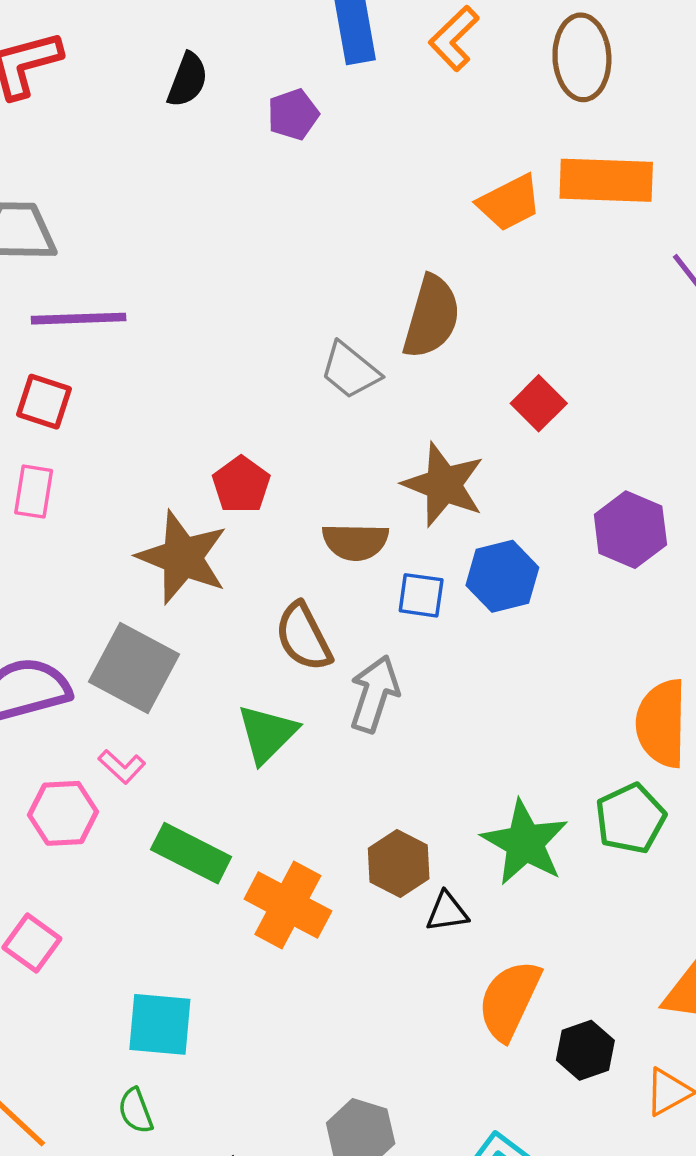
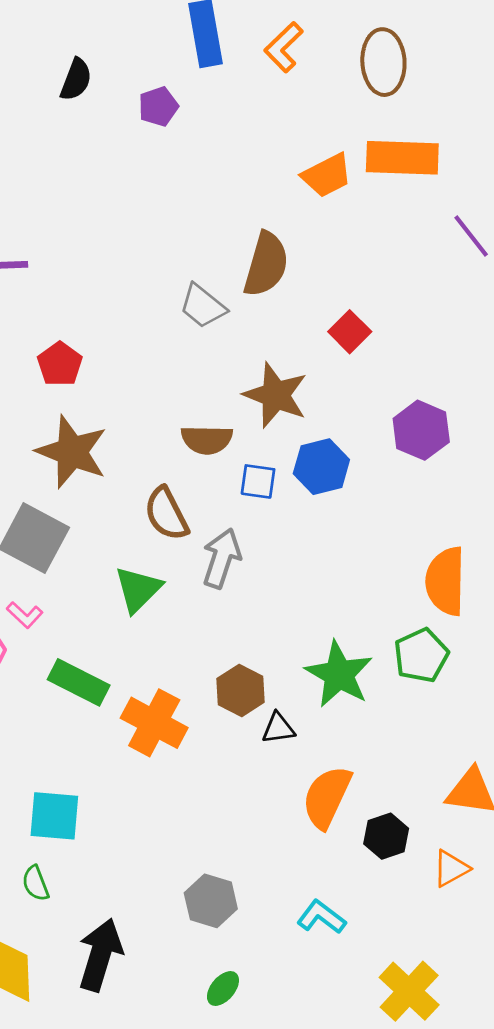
red pentagon: (241, 485) -> (60, 364), moved

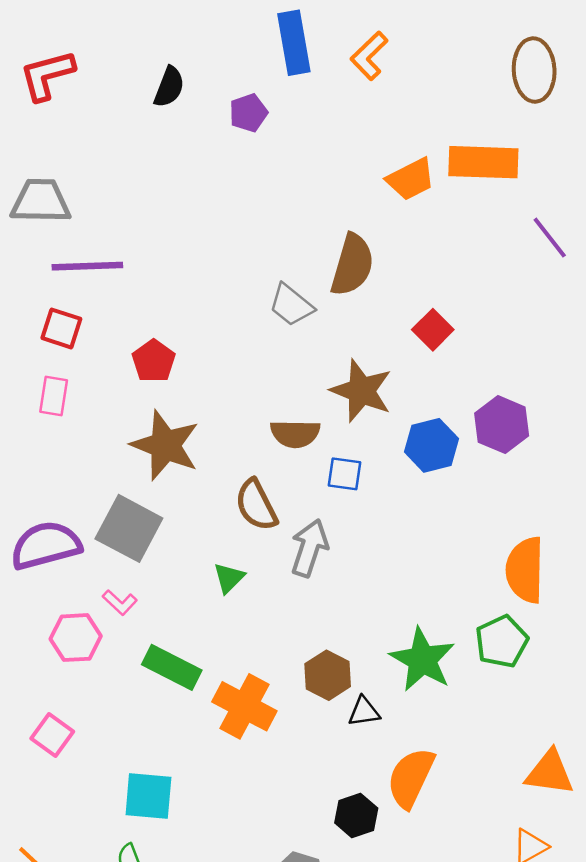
brown ellipse: (383, 62) -> (534, 70), moved
blue hexagon: (321, 467) -> (432, 445), moved
green triangle: (138, 589) -> (229, 578), size x0.7
black hexagon: (386, 836) -> (356, 815), moved

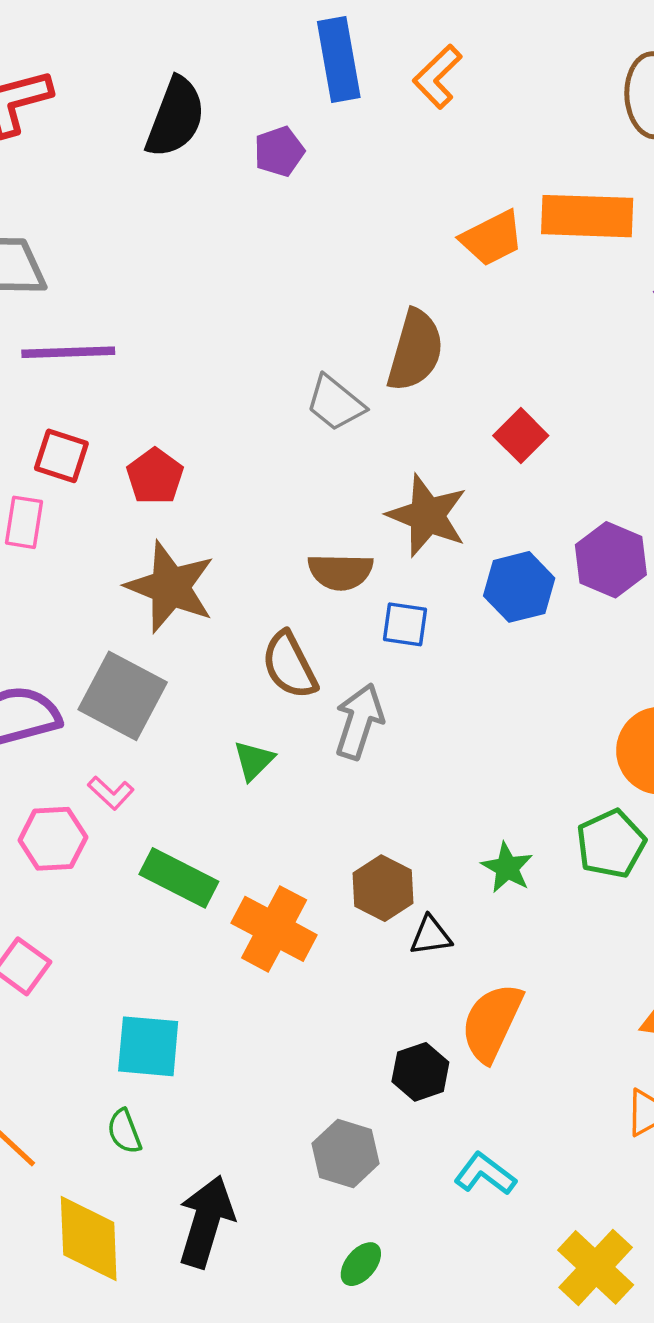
black semicircle: (169, 87) -> (175, 117), size x1.5
red square: (61, 328) -> (61, 456), moved
green star: (422, 660) -> (507, 868), size x0.6

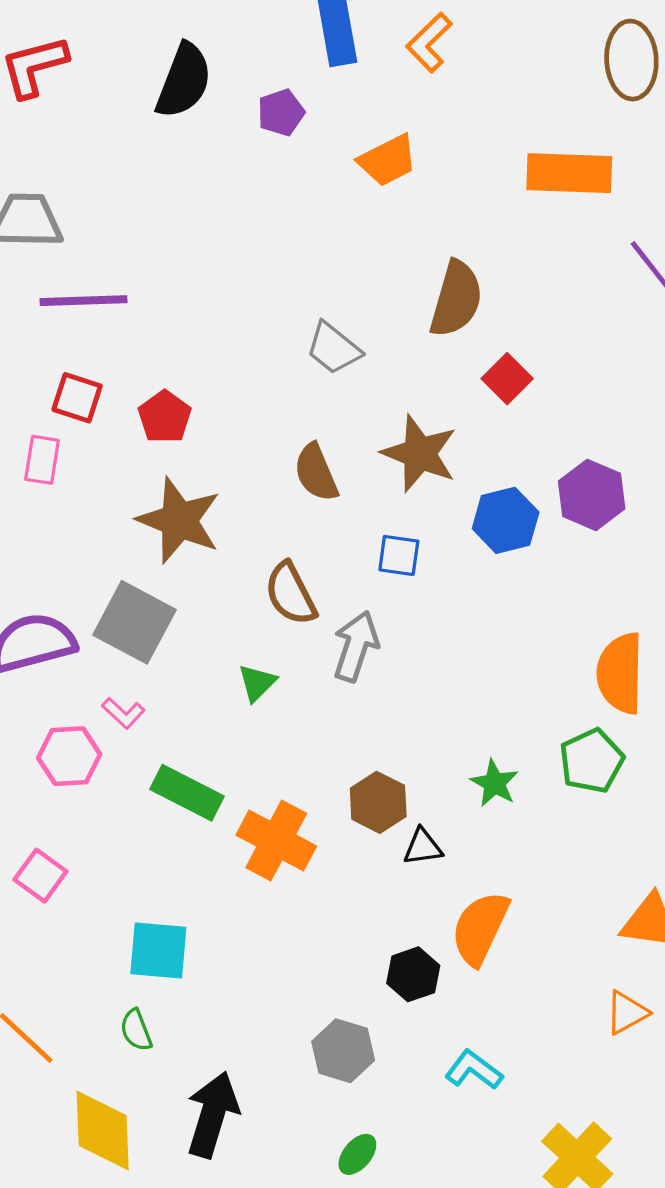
orange trapezoid: (492, 238) -> (388, 160), moved
brown semicircle: (415, 350) -> (456, 299), moved
brown semicircle: (340, 572) -> (316, 473), moved, turned 66

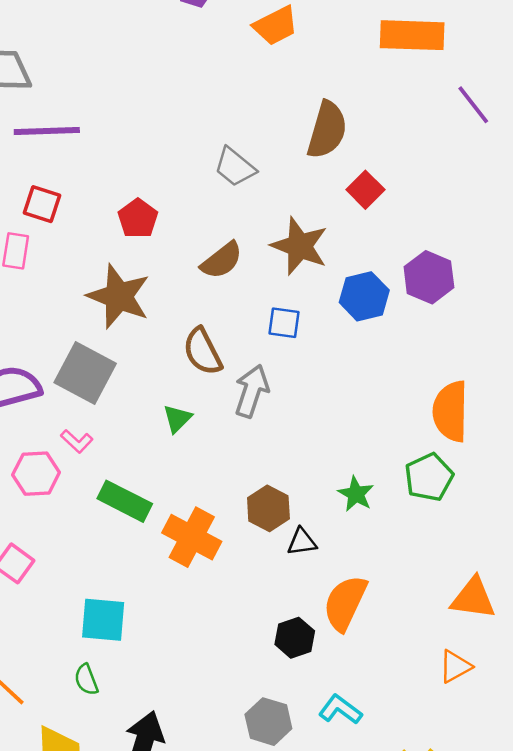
red pentagon: (165, 417) -> (138, 218), moved
brown semicircle: (316, 473) -> (222, 260), turned -105
gray hexagon: (343, 1051) -> (268, 722), moved

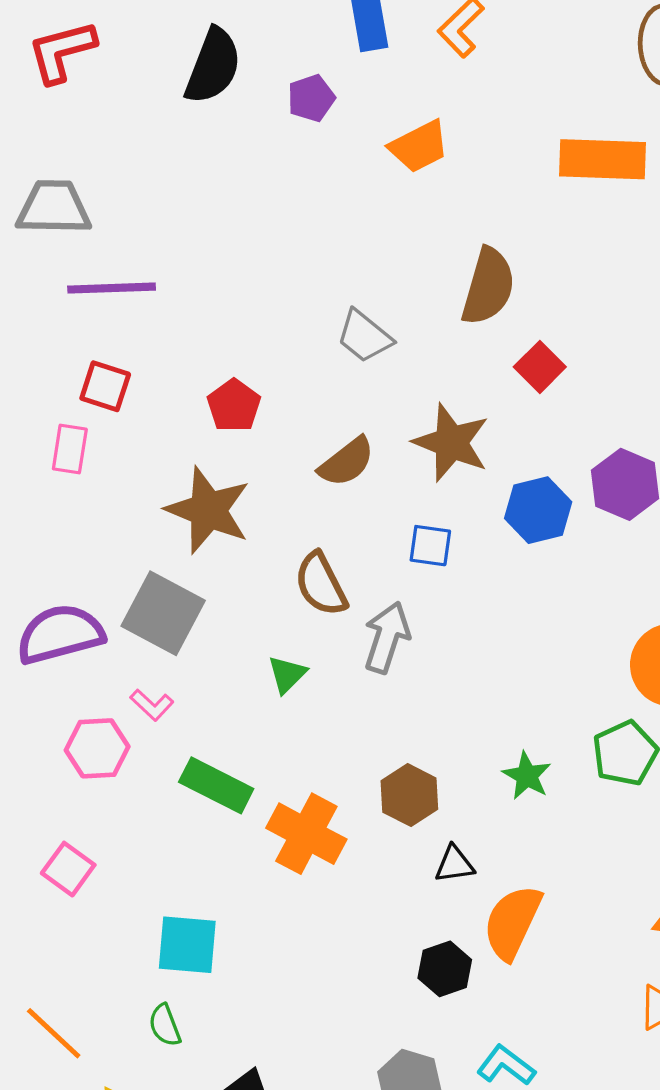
black triangle: (302, 542) -> (454, 864), moved

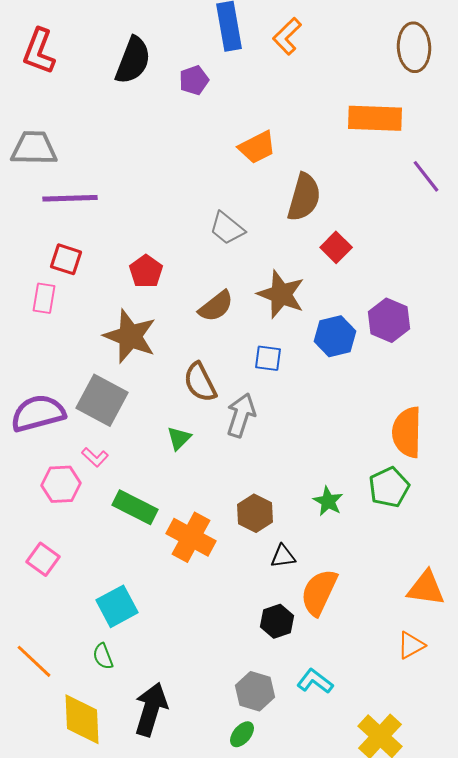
red L-shape: (62, 51) -> (39, 51), turned -54
orange trapezoid: (419, 146) -> (257, 147), moved
cyan square: (187, 945) -> (117, 606), turned -33

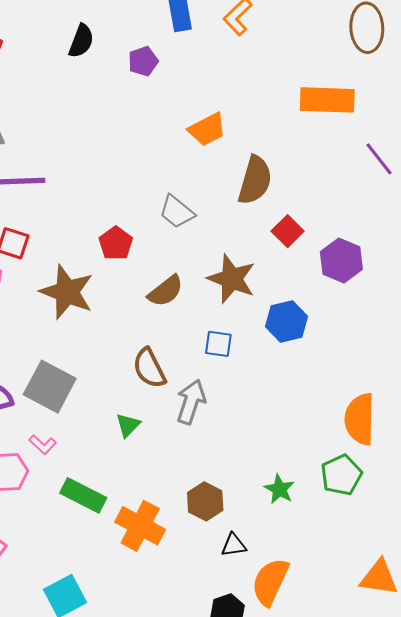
black semicircle: (133, 60) -> (81, 41), size x0.7
red pentagon: (146, 271) -> (116, 243), moved
purple hexagon: (389, 320) -> (341, 261), moved
brown star: (130, 336) -> (67, 292), moved

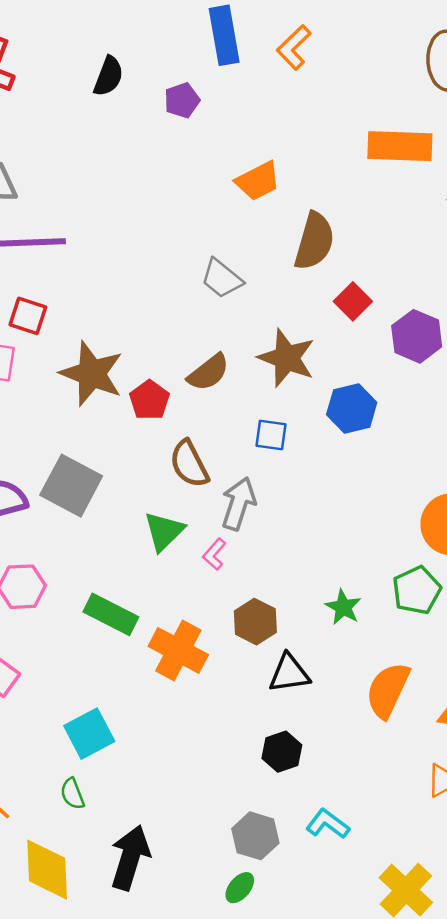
red pentagon: (116, 243) -> (149, 400), moved
green triangle: (128, 425) -> (164, 531), size x1.4
pink L-shape: (43, 444) -> (214, 554), moved, turned 88
black triangle: (234, 545) -> (289, 673), size x1.4
orange semicircle: (270, 582) -> (388, 690), moved

